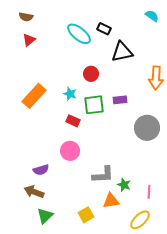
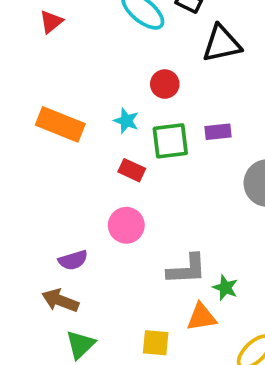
orange rectangle: (34, 96) -> (60, 124), turned 70
yellow square: (86, 215) -> (156, 343), turned 35

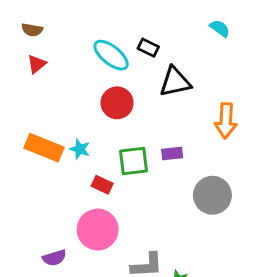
red circle: (165, 84) -> (117, 103), moved, size x1.4
cyan star: (126, 121) -> (80, 149), moved
pink circle: (126, 225) -> (98, 230), size x1.4

